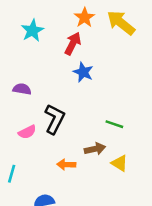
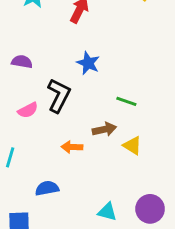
blue star: (83, 72) -> (88, 63), moved

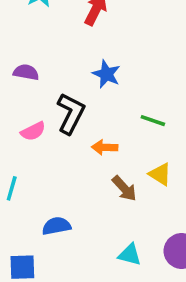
brown arrow: (104, 129) -> (124, 188), moved, turned 60
orange arrow: (72, 147) -> (105, 147), moved

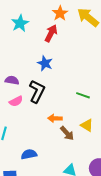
purple semicircle: (26, 72) -> (12, 80), moved
blue star: (106, 74) -> (45, 63), moved
orange arrow: (105, 147) -> (55, 118), moved

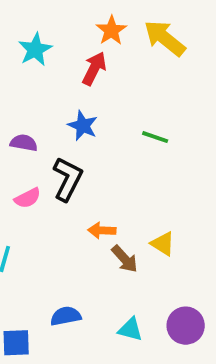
purple semicircle: (12, 80) -> (24, 143), moved
green line: (83, 95) -> (155, 137), moved
blue semicircle: (29, 154) -> (66, 316), moved

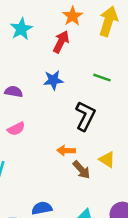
yellow arrow: (165, 38) -> (108, 21), turned 68
blue star: (83, 126) -> (53, 80), turned -30
green line: (155, 137) -> (102, 78), moved
black L-shape: (68, 179) -> (85, 116), moved

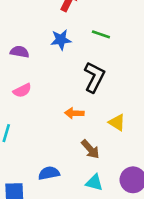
green line: (102, 78) -> (101, 34), moved
brown arrow: (81, 170) -> (90, 149), moved

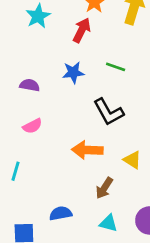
black L-shape: (94, 77) -> (108, 112), turned 124
orange arrow: (74, 113) -> (87, 150), size x1.5
brown arrow: (90, 149) -> (104, 188), turned 75

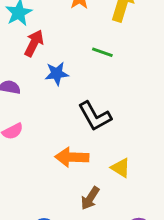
red arrow: (82, 30) -> (34, 43), moved
green line: (116, 67) -> (102, 52), moved

